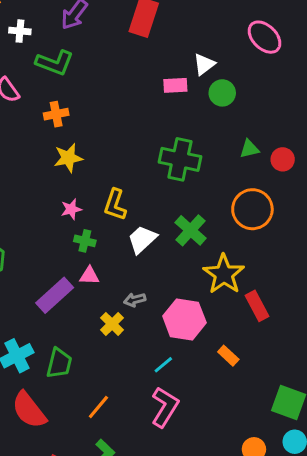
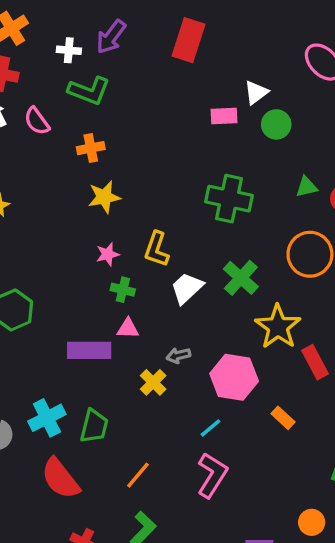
white cross: (20, 31) -> (69, 50), moved
purple rectangle: (55, 295) -> (89, 350), turned 42

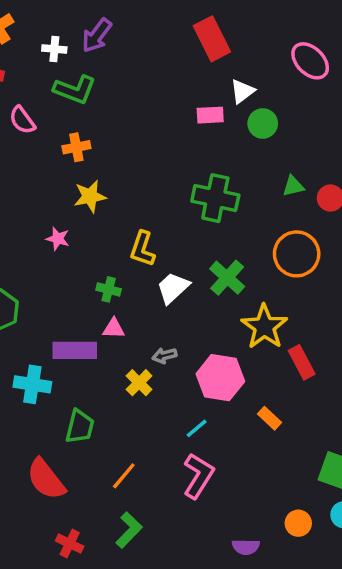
red rectangle: (189, 40) -> (212, 39), moved, turned -45
pink star: (108, 254) -> (58, 239), moved, turned 30
cyan cross: (47, 418) -> (32, 384), moved, turned 36

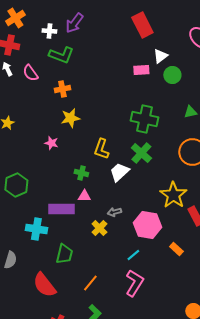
green cross: (227, 278) -> (141, 153), moved

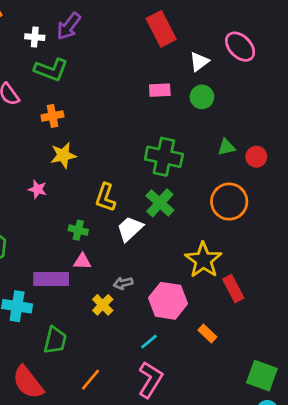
white triangle: (160, 56) -> (199, 62), moved

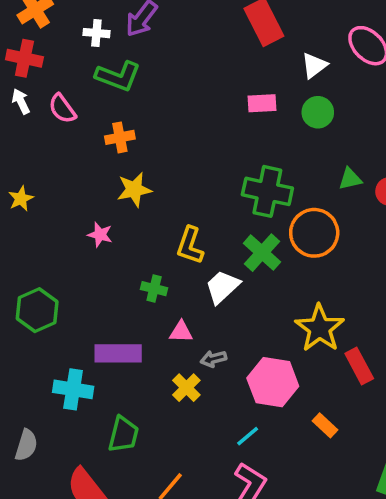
orange circle: (229, 202) -> (314, 233), moved
pink triangle: (82, 261) -> (181, 332), moved

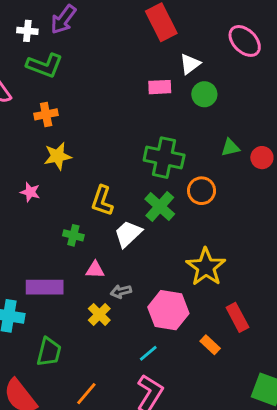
white triangle: (314, 65) -> (190, 64), moved
orange circle: (314, 233) -> (201, 191), size x0.7
red rectangle: (359, 366) -> (237, 317), moved

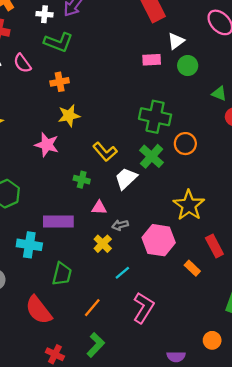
green triangle: (230, 147) -> (219, 93), moved, turned 35
pink star: (30, 192) -> (47, 145), size x1.5
yellow L-shape: (102, 201) -> (105, 152), turned -60
cyan line: (148, 353) -> (122, 273), moved

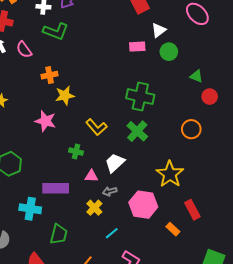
orange cross: (60, 82) -> (50, 75), moved
orange circle: (185, 144) -> (191, 129), moved
white trapezoid: (126, 178) -> (115, 163), moved

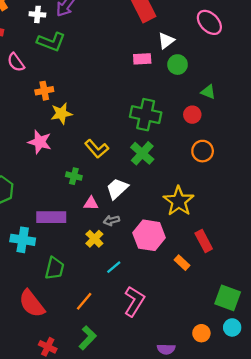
red circle: (210, 97) -> (192, 115), moved

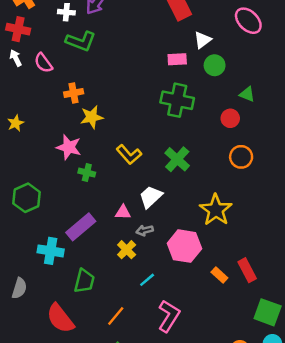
green cross: (146, 115) -> (177, 100), moved
green cross: (74, 176) -> (87, 173), moved
purple rectangle: (51, 217) -> (81, 227), turned -40
red rectangle: (204, 241) -> (247, 270), moved

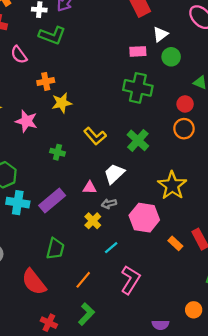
pink star: (69, 147) -> (26, 121), moved
orange circle: (241, 157) -> (184, 129), moved
cyan cross: (51, 251) -> (18, 203), moved

